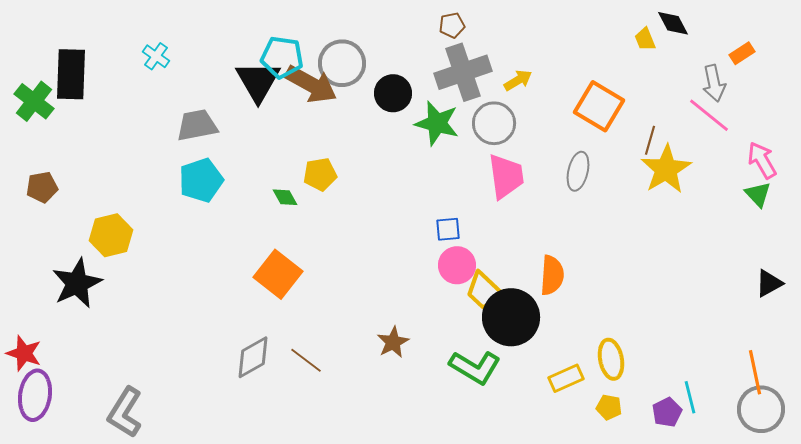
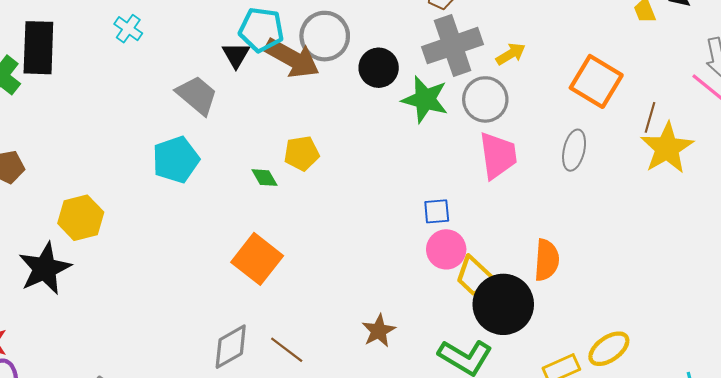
black triangle: (258, 81) -> (236, 55), size x0.6
gray trapezoid: (197, 125) -> (197, 95), moved, turned 51
yellow ellipse: (611, 359) -> (609, 349), turned 66

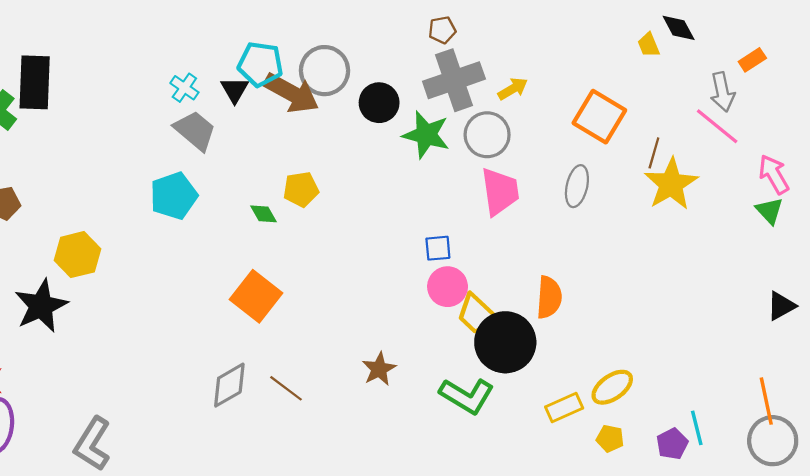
cyan cross: (128, 29) -> (184, 88), moved

